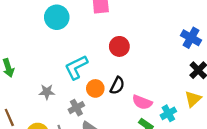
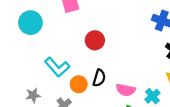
cyan L-shape: (76, 67) -> (57, 67), turned -95

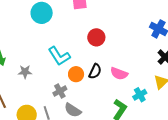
pink semicircle: (126, 90) -> (119, 74), moved
gray star: (33, 95) -> (25, 72), moved

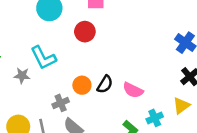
red circle: (96, 37) -> (85, 32), moved
cyan L-shape: (59, 56) -> (43, 58), moved

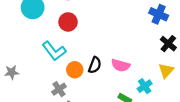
cyan L-shape: (43, 58) -> (54, 51), moved
gray star: (22, 76) -> (12, 72), moved

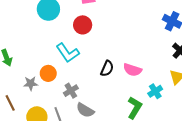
orange circle: (75, 70) -> (48, 73), moved
gray star: (12, 72) -> (31, 83), moved

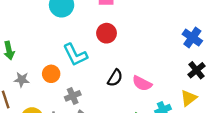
red circle: (83, 25) -> (107, 33), moved
gray star: (31, 83) -> (22, 80), moved

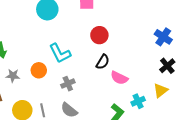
red circle: (107, 33) -> (99, 35), moved
black semicircle: (115, 78) -> (103, 62), moved
gray cross: (73, 96) -> (68, 84), moved

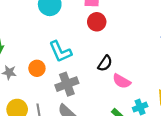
red circle: (99, 35) -> (97, 22), moved
gray cross: (68, 84) -> (67, 84), size x1.5

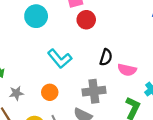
orange circle: (37, 68) -> (50, 92), moved
gray cross: (67, 84) -> (94, 91), moved, turned 30

